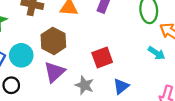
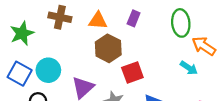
brown hexagon: (53, 41) -> (108, 48), moved

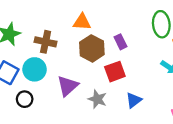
brown cross: (60, 17) -> (46, 42), moved
purple rectangle: (134, 18) -> (120, 42), moved, turned -48

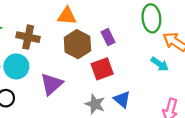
gray star: (97, 99) -> (95, 104), moved
blue triangle: (134, 100) -> (122, 99), turned -42

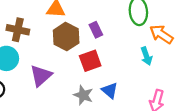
cyan arrow: (160, 64) -> (146, 56), turned 36

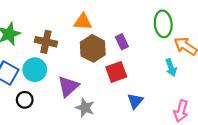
blue triangle: (110, 91) -> (135, 101), turned 30
gray star: (83, 95) -> (85, 108), moved

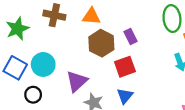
brown cross: (46, 42) -> (54, 15), moved
blue triangle: (135, 101) -> (125, 96), moved

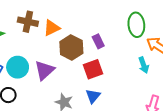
orange triangle: (91, 16) -> (52, 28), moved, turned -30
purple triangle: (77, 81) -> (44, 70), moved

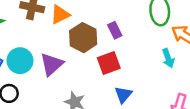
blue triangle: (93, 96) -> (123, 95), moved

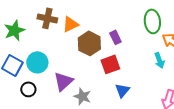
purple triangle: (52, 64) -> (63, 81), moved

